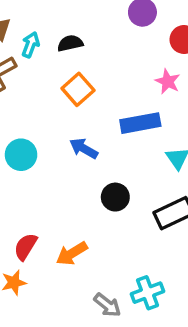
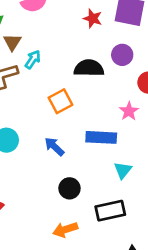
black semicircle: (70, 43) -> (89, 68), moved, size x1.5
orange arrow: (72, 253) -> (65, 230), moved

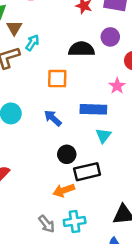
orange square: (60, 101) -> (57, 79), turned 30
cyan triangle: (123, 170) -> (103, 136), moved
black rectangle: (110, 211) -> (87, 172), moved

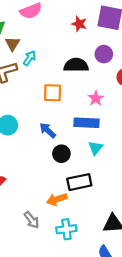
pink star: (117, 86) -> (96, 98), moved
black circle: (67, 154) -> (61, 154), moved
gray arrow: (46, 224) -> (32, 220), moved

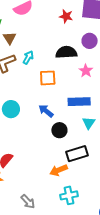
cyan arrow: (30, 58) -> (28, 57), moved
pink star: (96, 98) -> (86, 71), moved
gray arrow: (32, 220) -> (28, 202), moved

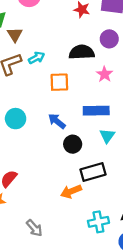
cyan arrow: (28, 57) -> (36, 58), turned 32
cyan cross: (69, 195) -> (98, 222), moved

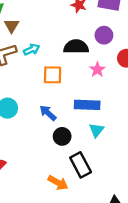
black rectangle: (93, 172) -> (81, 165), turned 75
orange arrow: (71, 191) -> (58, 183), turned -132

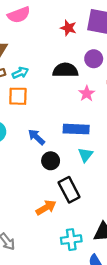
orange square: (53, 75) -> (18, 96), moved
orange arrow: (58, 183) -> (46, 208), turned -60

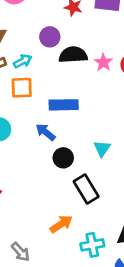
purple circle: (94, 59) -> (50, 37), moved
pink star: (87, 93) -> (103, 62), moved
blue rectangle: (76, 129) -> (64, 105), moved
orange arrow: (46, 208) -> (61, 224), moved

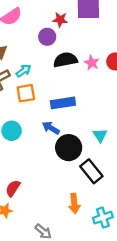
purple circle: (50, 37) -> (47, 37), moved
black circle: (63, 158) -> (69, 148), size x1.5
orange arrow: (61, 224) -> (74, 204), turned 126

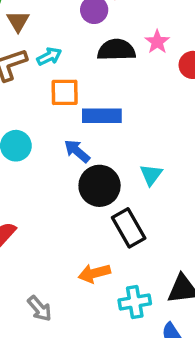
pink star: (92, 63) -> (157, 42), moved
orange square: (26, 93) -> (65, 92), moved
orange arrow: (74, 204) -> (94, 273), turned 72

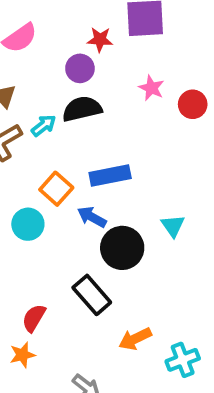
black semicircle: (116, 50) -> (82, 109), moved
orange square: (65, 92) -> (56, 189), moved, turned -36
black rectangle: (129, 228) -> (92, 295), moved

